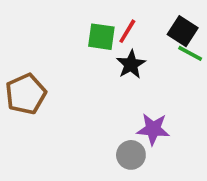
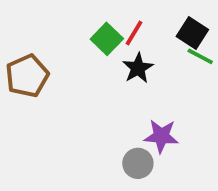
green square: (101, 37) -> (107, 39), turned 36
brown pentagon: (26, 94) -> (27, 76), moved

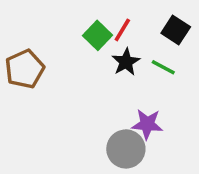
green line: (200, 56) -> (163, 67), moved
gray circle: (138, 163) -> (126, 149), size x1.4

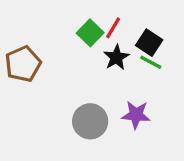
black square: (176, 30) -> (149, 43), moved
gray circle: (126, 149) -> (90, 121), moved

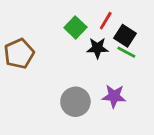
red line: (113, 28) -> (106, 21), moved
black star: (116, 57) -> (97, 48), turned 30

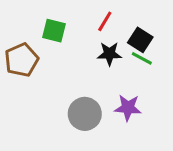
red line: (106, 21) -> (105, 21), moved
green square: (75, 27) -> (54, 31), moved, turned -30

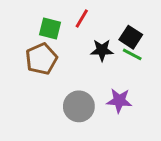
red line: (105, 21) -> (82, 18), moved
brown pentagon: (22, 60) -> (41, 59), moved

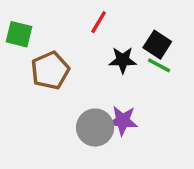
green square: (50, 29) -> (19, 34), moved
purple star: (119, 101) -> (123, 121), moved

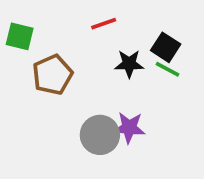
red line: (99, 22) -> (104, 24), turned 40

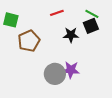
black square: (166, 47) -> (91, 26), turned 35
green line: (167, 69) -> (92, 14), moved

